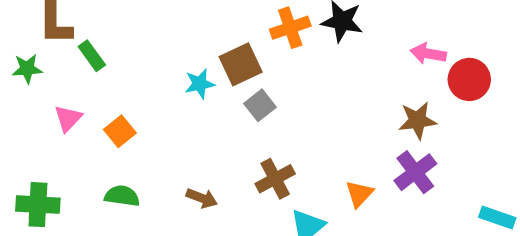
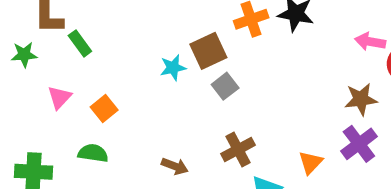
green semicircle: (122, 196) -> (93, 153), moved

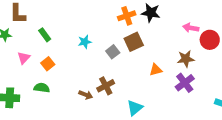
green rectangle: (80, 43) -> (45, 35), moved
brown square: (208, 51) -> (134, 42), moved
brown cross: (238, 149) -> (106, 86), moved
orange triangle: (311, 162) -> (156, 70), moved, turned 32

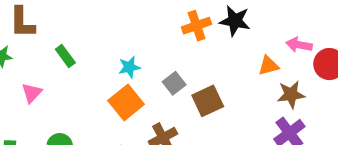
brown square: (134, 42) -> (208, 101), moved
orange square: (48, 64) -> (126, 102), moved, size x1.5
orange triangle: (156, 70) -> (269, 66), moved

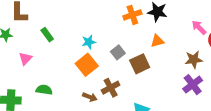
pink arrow: (299, 45) -> (199, 27), turned 35
orange triangle: (269, 66) -> (157, 41), moved

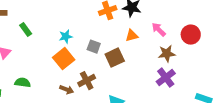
pink arrow: (199, 27) -> (159, 30), moved
gray square: (118, 52) -> (94, 47), turned -32

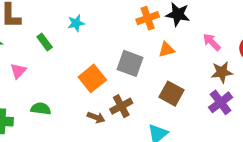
orange triangle: (132, 36) -> (166, 50), moved
cyan star: (66, 37) -> (76, 23), moved
gray square: (94, 47) -> (130, 63), size x1.5
brown square: (115, 58) -> (172, 94), moved, turned -36

